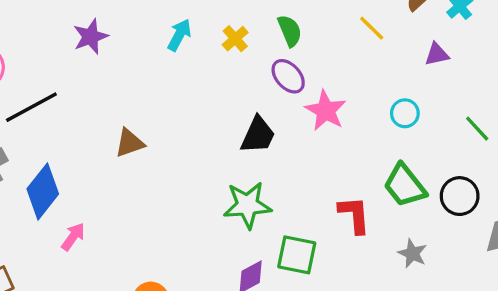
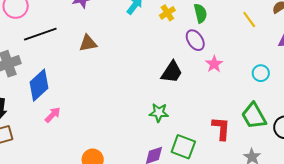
pink star: (326, 111) -> (214, 64), size x0.7
brown triangle: (130, 143) -> (88, 43), moved
green star: (247, 205) -> (159, 113), size x0.7

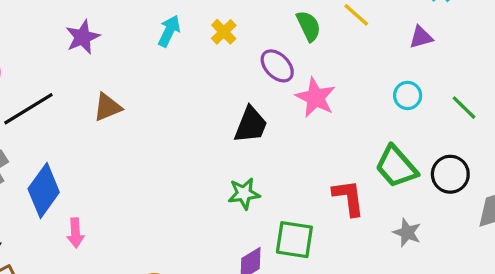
green semicircle: (200, 13) -> (309, 26), moved
pink star: (214, 64) -> (315, 98), size x1.4
cyan circle: (261, 73) -> (408, 95), moved
pink arrow: (53, 115) -> (75, 233), turned 144

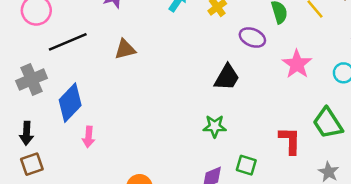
purple ellipse: (277, 66) -> (252, 38), turned -30
pink star: (315, 98) -> (297, 64), moved
green square: (294, 240) -> (246, 165), size x0.7

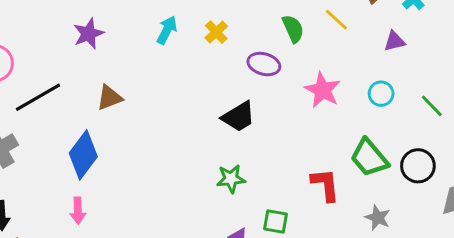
black trapezoid: (227, 77) -> (239, 117), turned 36
blue diamond: (70, 103) -> (83, 155), moved

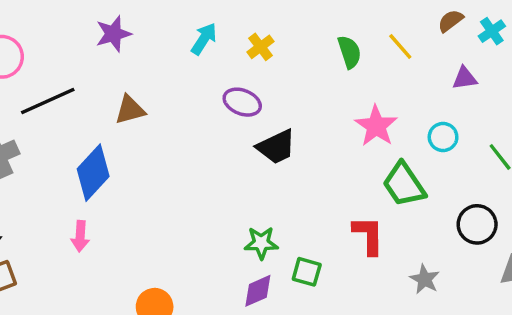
purple ellipse: (264, 64) -> (242, 102), moved
green trapezoid: (369, 158) -> (404, 185), moved
green star: (231, 179) -> (261, 243), moved

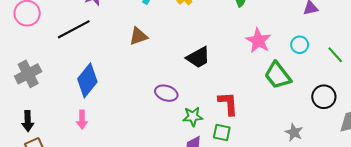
black line: (48, 101) -> (74, 29), moved
purple ellipse: (242, 102) -> (166, 93), moved
brown triangle: (130, 110) -> (138, 36), moved
red L-shape: (368, 235) -> (228, 104), moved

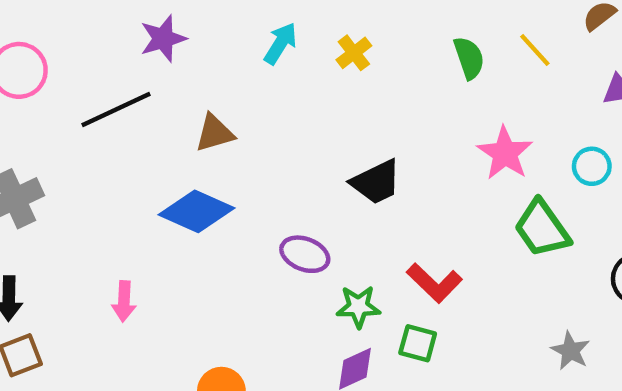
brown triangle: (138, 36) -> (214, 133), moved
blue diamond: (87, 80) -> (196, 211), moved, turned 72
red L-shape: (228, 104) -> (434, 283), turned 135

